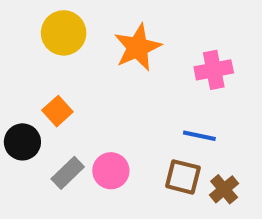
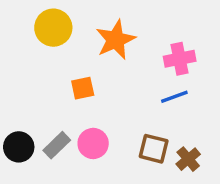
orange square: (57, 111) -> (83, 88), moved, turned 30
blue line: (199, 136) -> (174, 97), moved, turned -32
black circle: (22, 142) -> (19, 147), moved

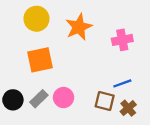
orange square: (83, 88) -> (40, 60), moved, size x1.6
blue line: (174, 97) -> (122, 83), moved

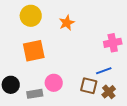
orange star: (79, 27) -> (67, 23), size x0.7
pink cross: (122, 40) -> (113, 43), moved
gray rectangle: (39, 99) -> (35, 94), moved, turned 35

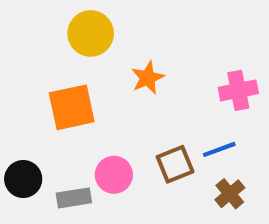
yellow circle: (31, 16) -> (91, 33), moved
orange star: (67, 23) -> (148, 78), moved
brown square: (89, 86) -> (175, 164), moved, turned -36

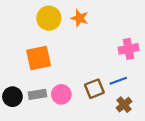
orange star: (148, 78) -> (80, 18), moved, turned -30
gray rectangle: (74, 198) -> (37, 94), moved

